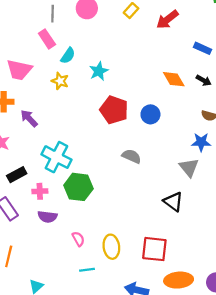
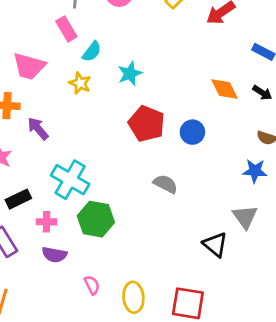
gray triangle: (189, 167) -> (245, 217), moved

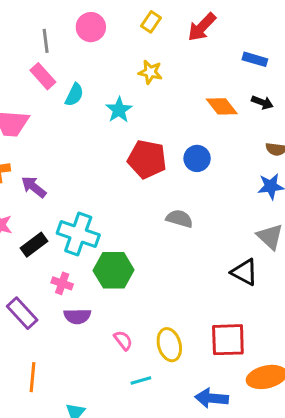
yellow star: (80, 83) -> (150, 72), moved
black rectangle: (18, 199) -> (34, 245), moved
pink cross: (47, 222) -> (62, 283), turned 30

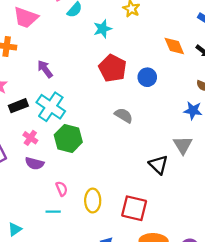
purple arrow: (34, 187) -> (45, 69), moved
cyan line: (141, 381) -> (53, 212), moved

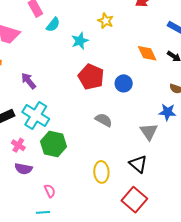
gray triangle: (183, 145) -> (149, 132), moved
yellow ellipse: (93, 201) -> (101, 172), moved
red square: (134, 208) -> (134, 200), moved, turned 30

